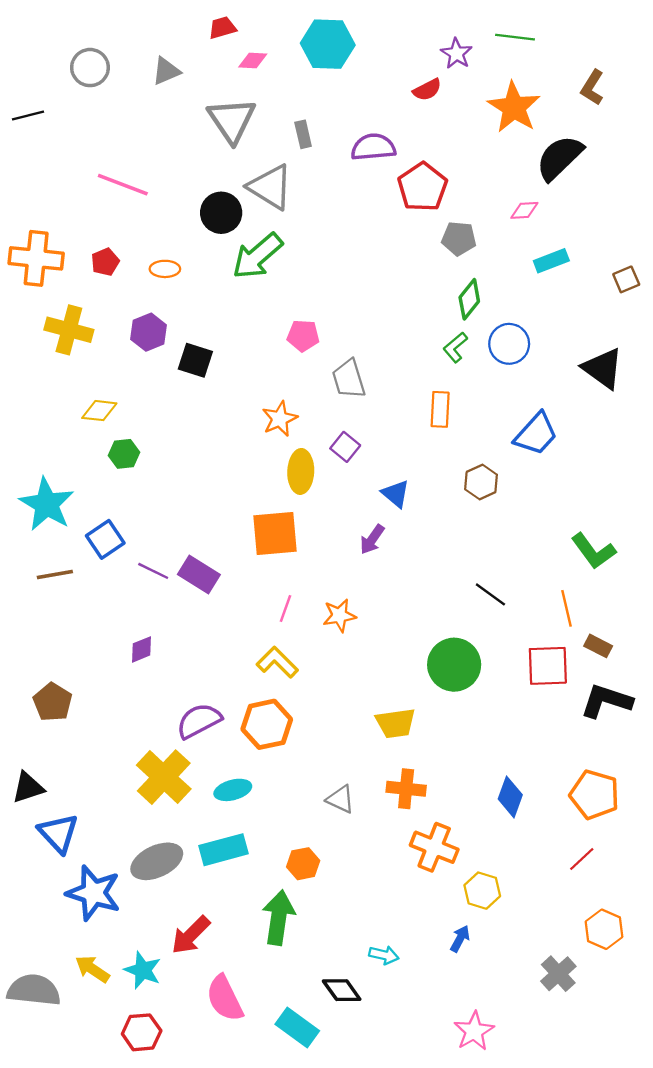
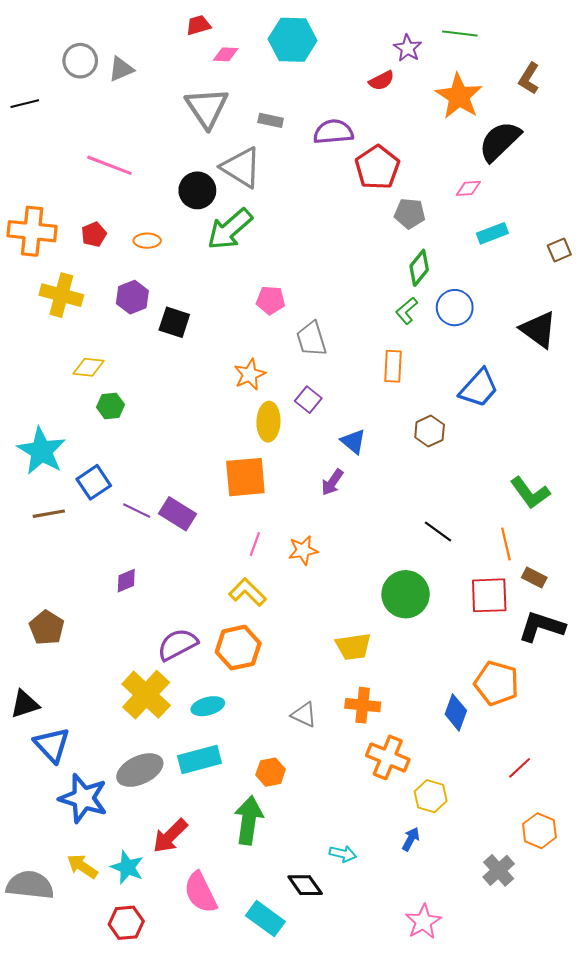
gray triangle: (166, 71) -> (121, 69), moved
gray rectangle: (303, 134) -> (271, 120), turned -65
orange pentagon: (595, 795) -> (497, 683), moved

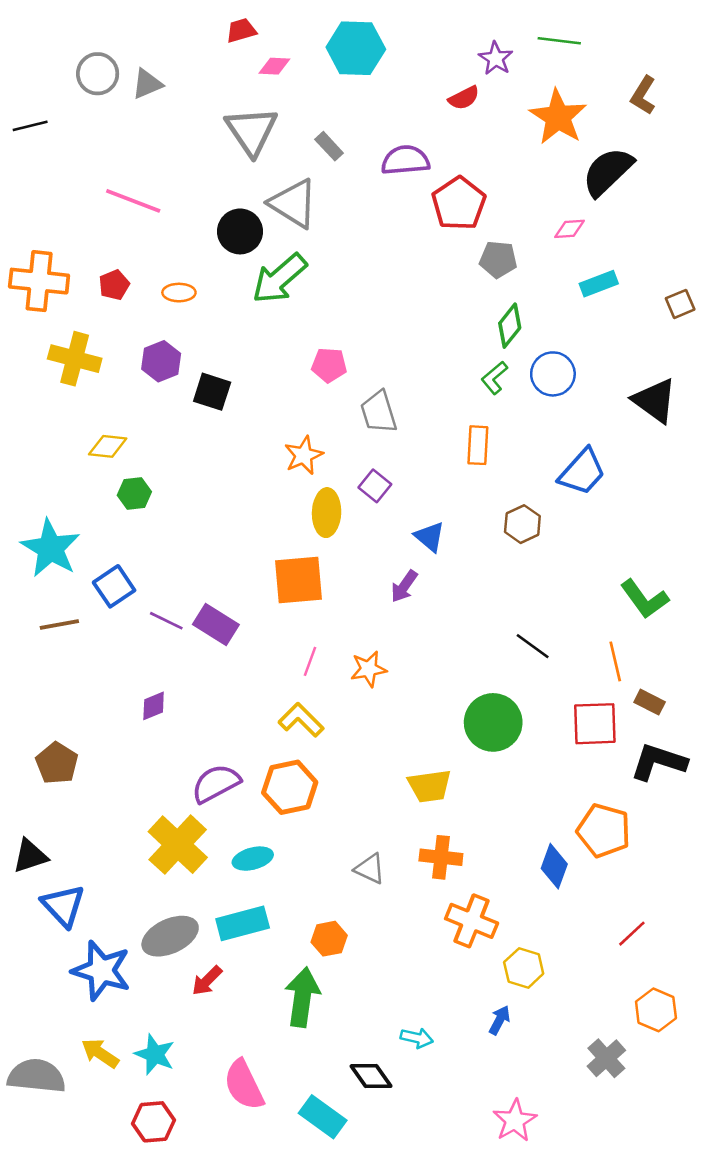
gray rectangle: (271, 120) -> (329, 146), turned 35
red arrow: (170, 836) -> (207, 981), moved, size x0.7

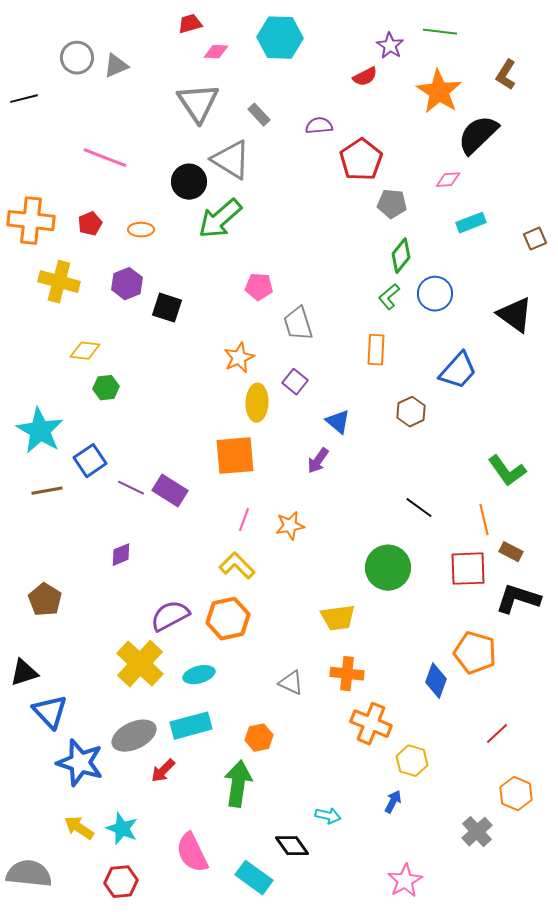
purple semicircle: (405, 160) -> (319, 126), size x0.7
gray semicircle: (36, 1076) -> (29, 874), moved

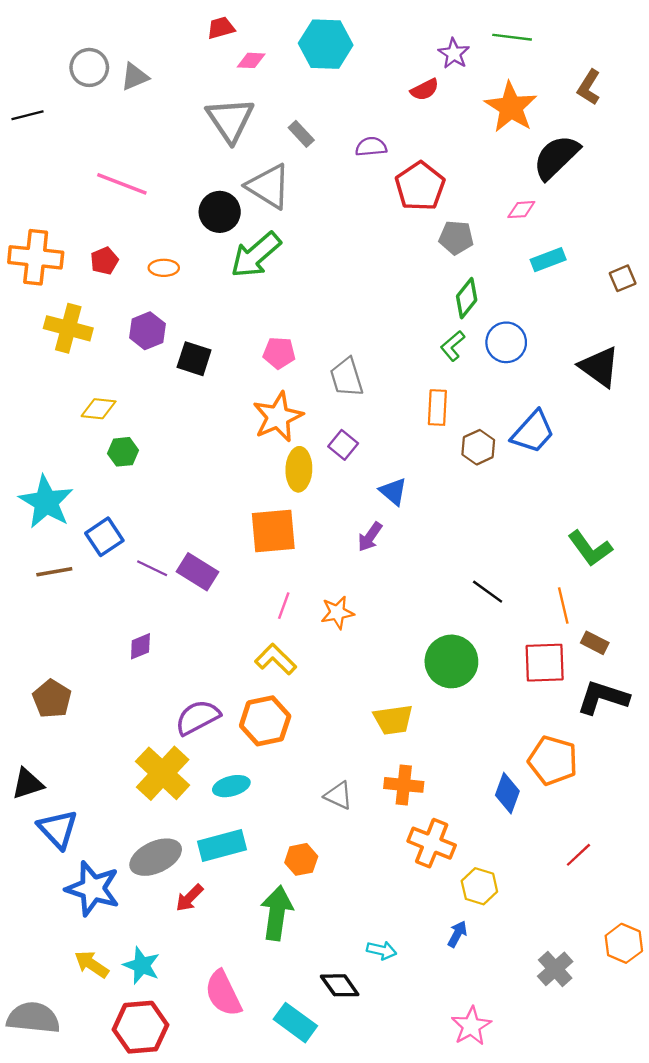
pink pentagon: (259, 287) -> (279, 353), moved
orange star: (239, 358) -> (278, 417), size x1.4
brown hexagon: (411, 412) -> (478, 447), moved
orange hexagon: (516, 794) -> (624, 943), moved
red hexagon: (121, 882) -> (140, 1027), size x1.4

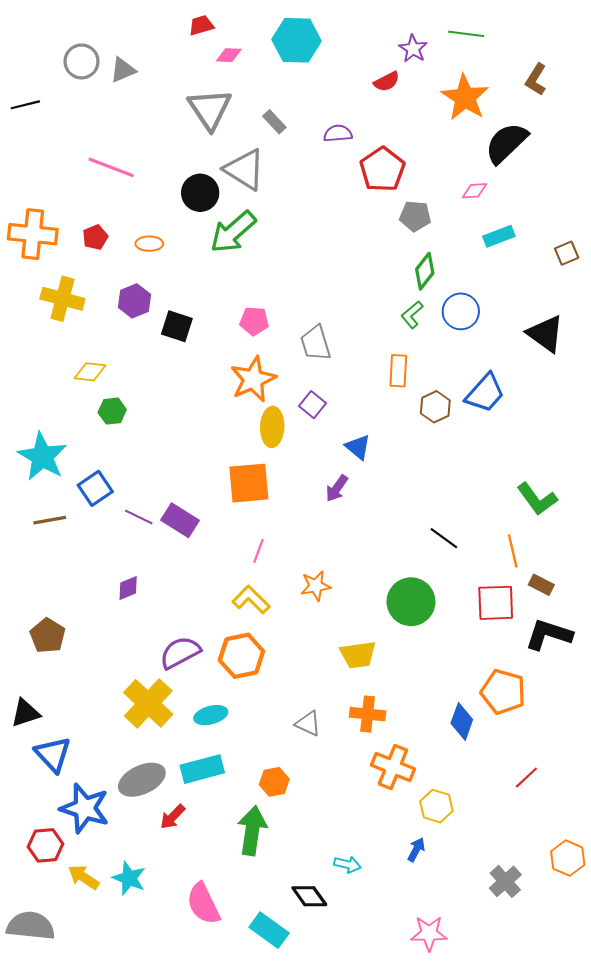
orange star: (337, 613) -> (316, 586), moved
pink star: (471, 1026) -> (429, 933), turned 30
red hexagon: (140, 1027) -> (45, 845), moved, size x0.7

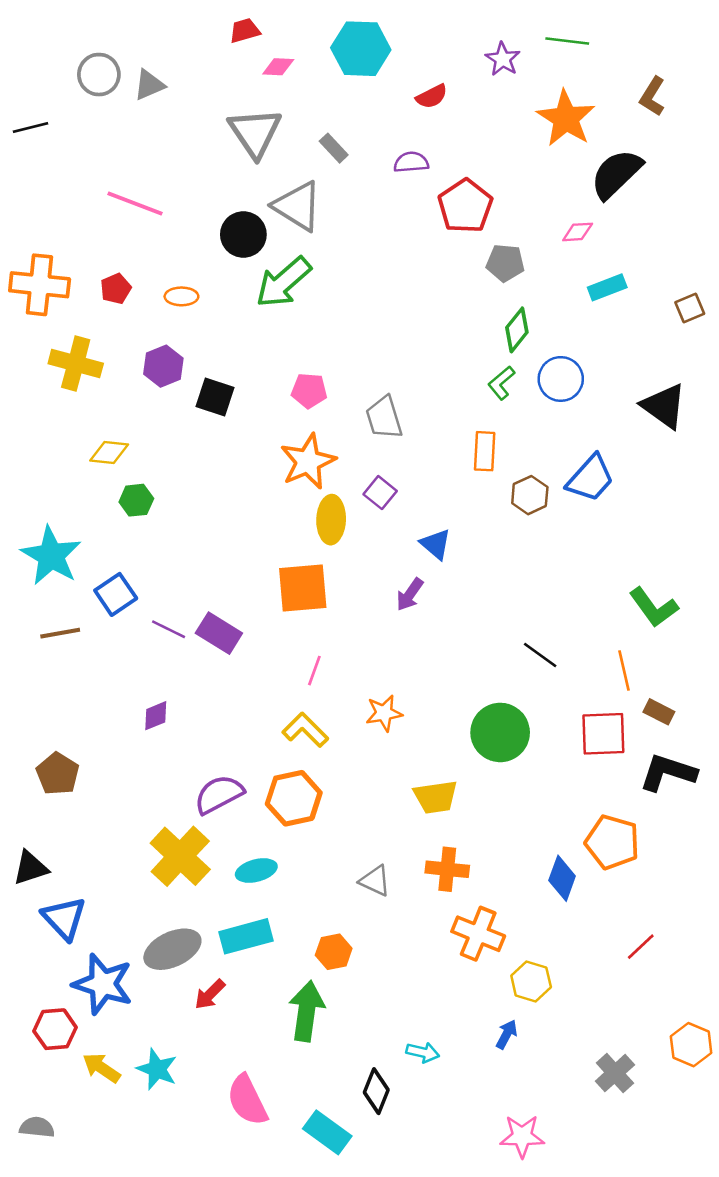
red semicircle: (387, 82) -> (432, 96), moved
black diamond: (309, 896) -> (376, 1091), turned 57
gray semicircle: (31, 926) -> (37, 1127), size x0.6

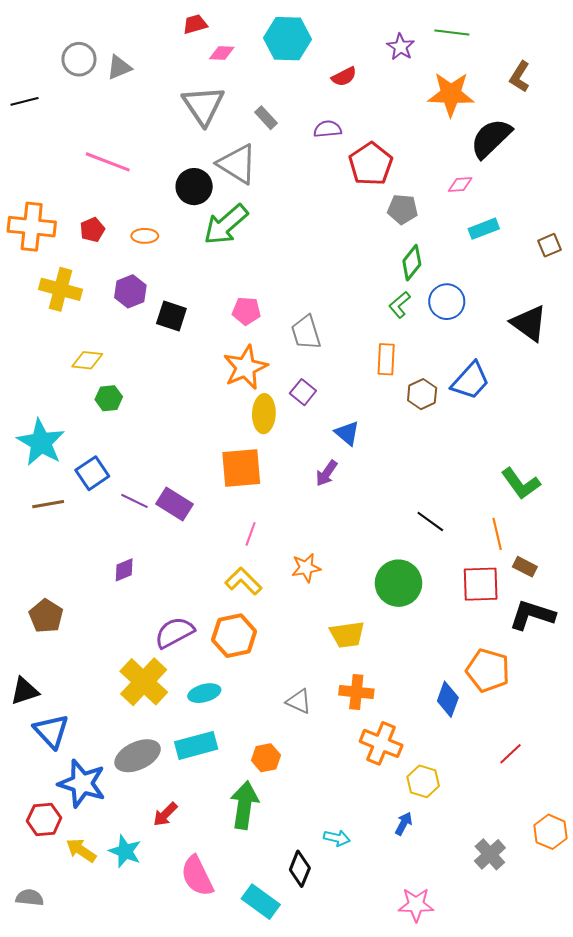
orange star: (566, 118) -> (451, 94), turned -30
red arrow: (210, 994) -> (165, 814), moved

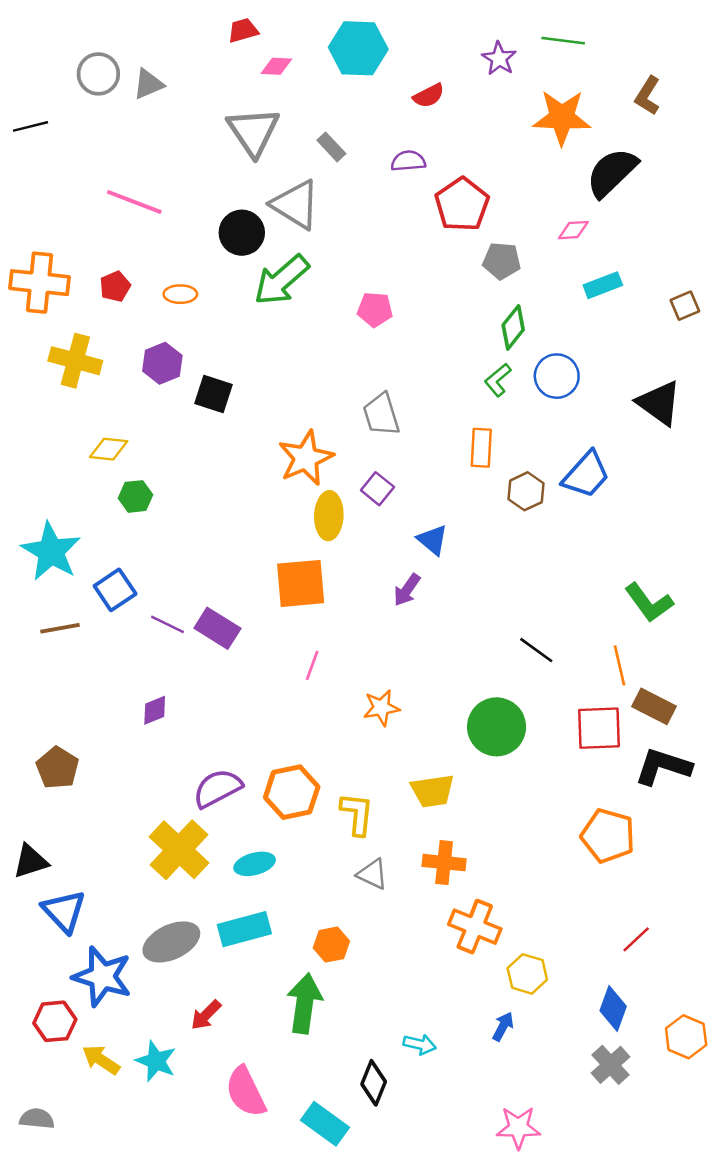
pink pentagon: (246, 311) -> (375, 309), moved
brown rectangle: (525, 567) -> (654, 706), size x1.4
yellow L-shape: (243, 581) -> (357, 814), moved, turned 51
blue diamond: (448, 699) -> (613, 1009), moved

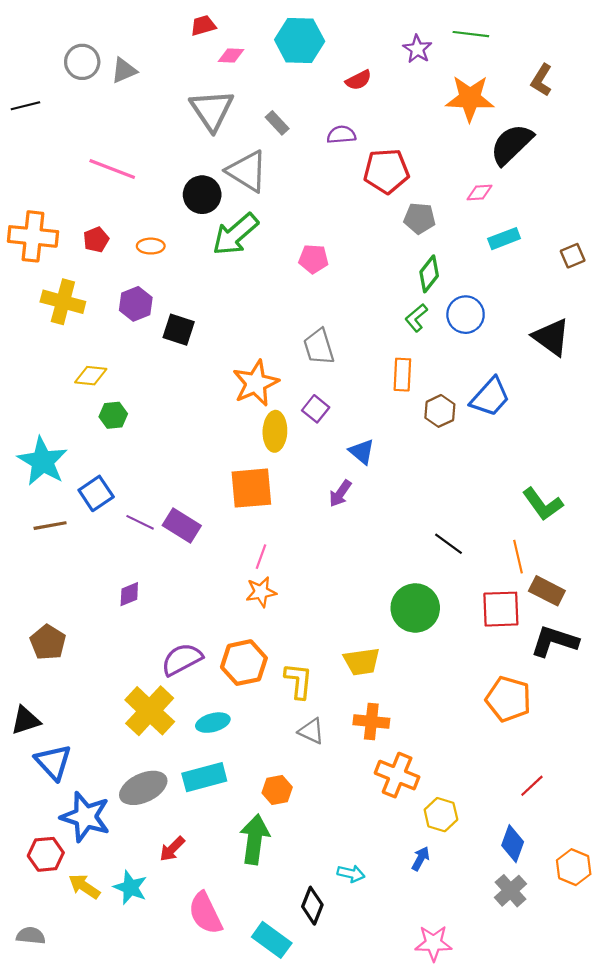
red pentagon: (462, 205) -> (386, 171), turned 30
orange star: (381, 708) -> (261, 592), moved

